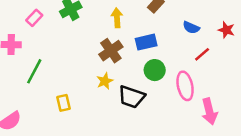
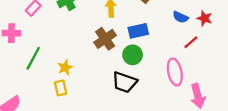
red star: (226, 30) -> (204, 18), moved
green circle: (155, 70) -> (133, 55), moved
yellow star: (105, 81) -> (65, 67), moved

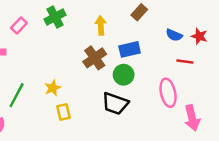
red line: (191, 42) -> (185, 61), turned 49
green line: (33, 58) -> (17, 95), moved
yellow rectangle: (61, 88) -> (63, 112), moved

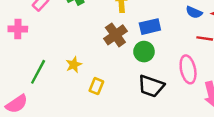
black trapezoid: (115, 104) -> (151, 86), moved
yellow rectangle: (63, 112) -> (96, 86), moved, turned 35

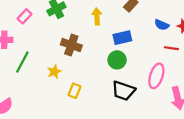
brown cross: (115, 35) -> (71, 45), moved, turned -36
pink ellipse: (188, 69) -> (156, 76), turned 30
green line: (38, 72) -> (22, 62), moved

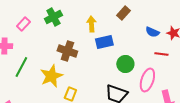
blue rectangle: (122, 38) -> (104, 42), moved
green circle: (117, 60) -> (125, 64), moved
yellow star: (54, 72) -> (51, 76), size x1.6

